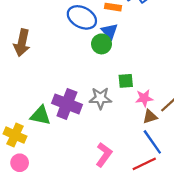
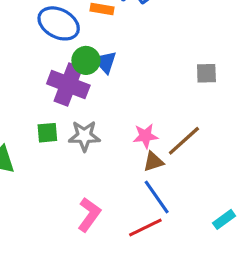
blue triangle: (110, 31) -> (105, 62), moved
green square: (126, 81) -> (47, 133), moved
purple cross: (67, 104) -> (68, 85), moved

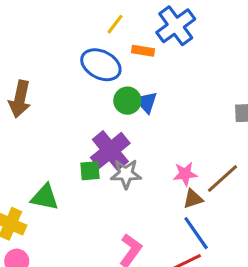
purple cross: (68, 85) -> (110, 150), moved, turned 30

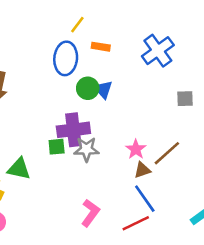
blue cross: (176, 26) -> (158, 51), moved
blue ellipse: (101, 65) -> (66, 58), turned 68
purple cross: (110, 150) -> (73, 130), turned 32
pink star: (185, 174) -> (136, 149), turned -30

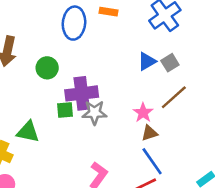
green circle: (88, 88) -> (47, 68), moved
blue triangle: (103, 90) -> (147, 61), moved, turned 42
gray square: (185, 99) -> (170, 63), moved, turned -30
brown line: (167, 153) -> (174, 97), moved

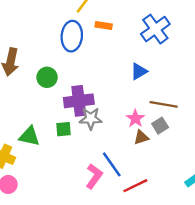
gray square: (170, 63) -> (160, 126), moved
brown line: (174, 97) -> (164, 104), turned 52
green square: (65, 110) -> (64, 129), moved
blue line: (152, 161) -> (112, 164), moved

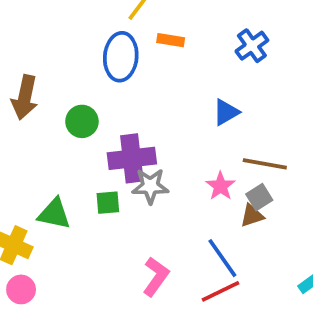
blue cross: (155, 29) -> (252, 46), size x0.7
brown triangle: (141, 137) -> (252, 216), moved
blue line: (112, 164) -> (222, 258), moved

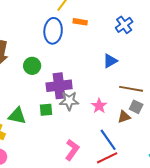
pink star: (221, 186) -> (99, 106), moved
gray square: (259, 197) -> (136, 107), moved, turned -32

